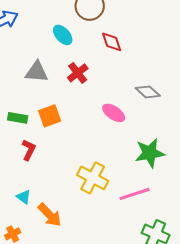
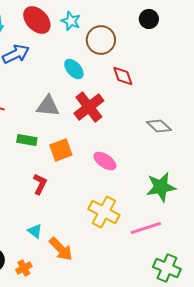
red cross: (78, 73) -> (89, 107), size x1.4
pink ellipse: (114, 113) -> (105, 161), moved
green rectangle: (18, 118) -> (27, 140), moved

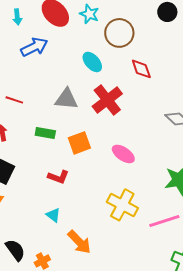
red L-shape: (40, 184) -> (58, 177), turned 85
cyan triangle: (35, 231) -> (53, 215), moved

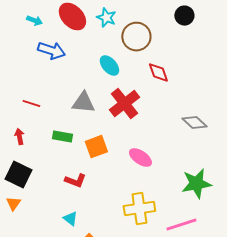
cyan arrow: (17, 17) -> (34, 21), turned -63
blue arrow: (34, 47) -> (51, 51), turned 44
yellow cross: (122, 205) -> (139, 209), turned -36

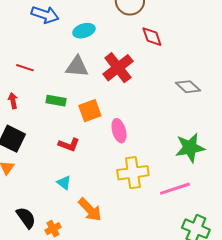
cyan ellipse: (109, 66) -> (84, 31), moved, turned -65
pink ellipse: (140, 158) -> (119, 131), moved, turned 40

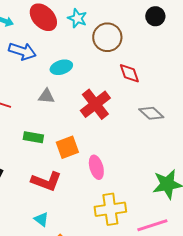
gray triangle: (77, 67) -> (46, 96), moved, size x0.7
gray diamond: (188, 87) -> (151, 113), moved
red L-shape: (69, 145) -> (46, 181), size x1.4

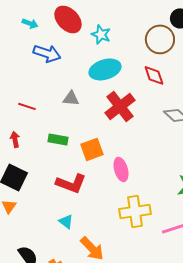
cyan star: (77, 18) -> (101, 34), moved
brown circle: (107, 37) -> (160, 39), moved
cyan ellipse: (61, 67) -> (105, 69), moved, size x1.4

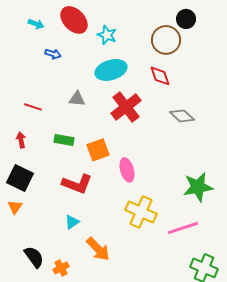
blue arrow: (47, 53) -> (53, 54), size x0.6
yellow cross: (135, 211) -> (141, 212), turned 32
cyan triangle: (66, 221) -> (72, 222), turned 49

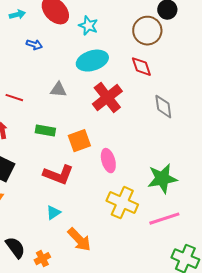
cyan arrow: (36, 24) -> (17, 15), turned -35
gray diamond: (182, 116) -> (163, 107), turned 40
green star: (198, 187) -> (162, 179), moved

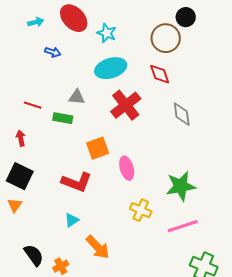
green rectangle: (45, 131) -> (63, 118), moved
yellow cross: (122, 203) -> (141, 210), size x0.7

